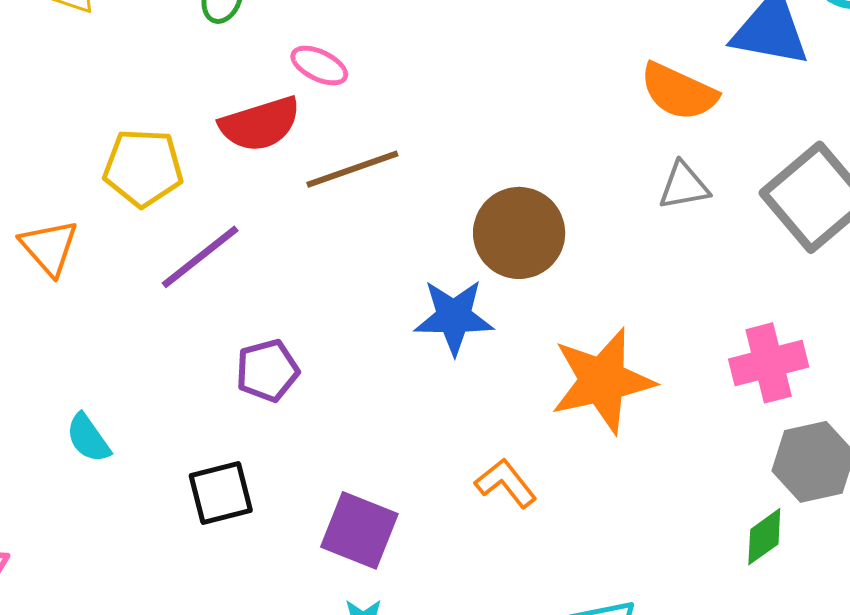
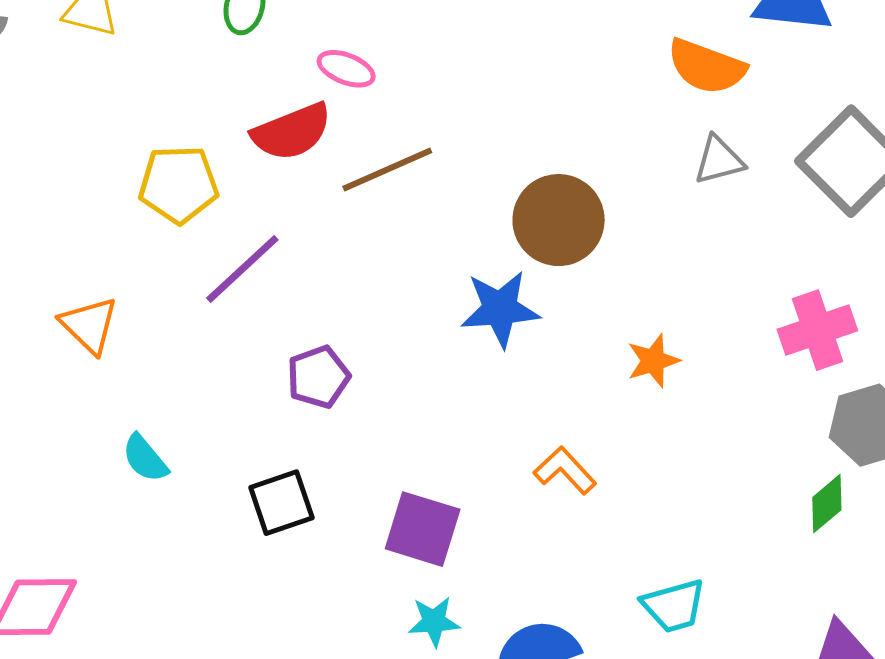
orange triangle: (49, 247) -> (89, 325), moved
orange star: (602, 381) -> (653, 361), size x0.5

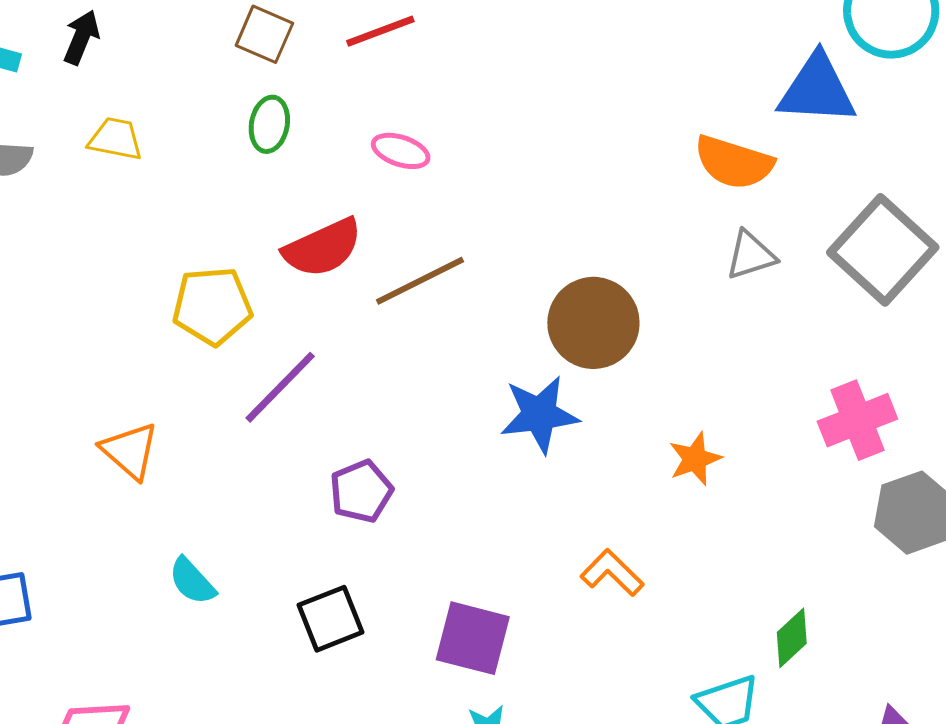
pink ellipse: (346, 69) -> (401, 151), moved
green diamond: (827, 504) -> (792, 638), moved

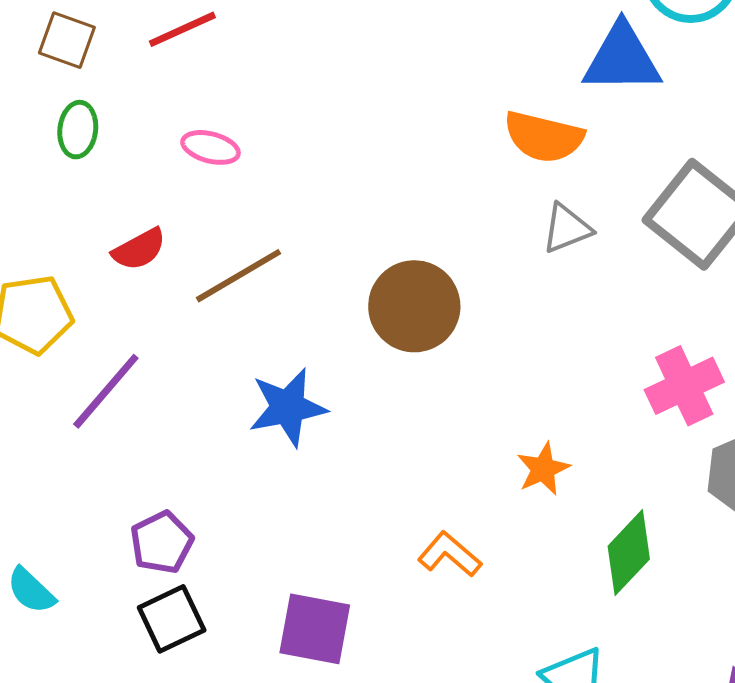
red semicircle: (323, 248) -> (139, 249), size x0.7
blue star: (539, 414) -> (288, 407), moved
orange star: (695, 459) -> (543, 469), moved
purple pentagon: (361, 491) -> (162, 542), moved
green diamond: (792, 638) -> (629, 553), moved, size x1.4

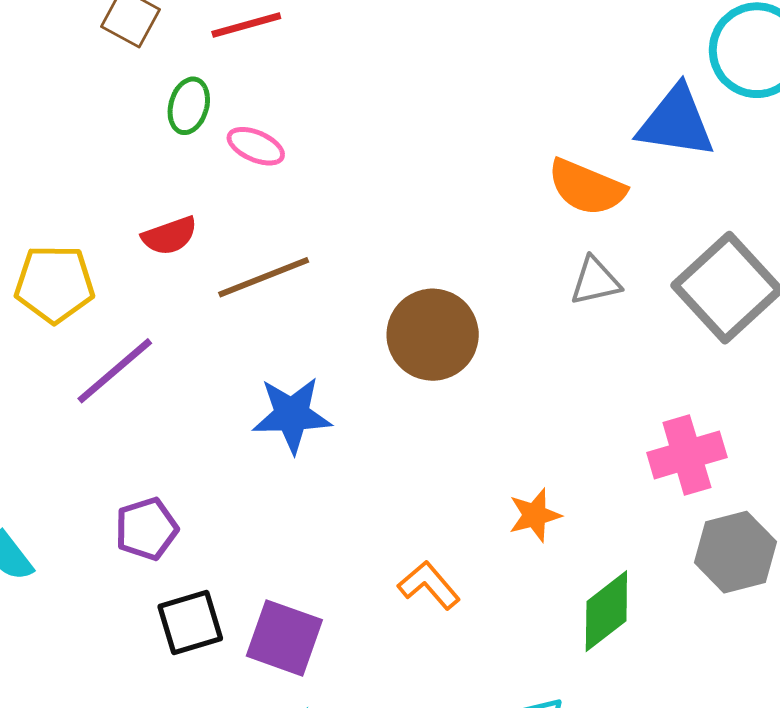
green ellipse: (78, 130) -> (189, 106), moved
black square: (172, 619) -> (190, 623), moved

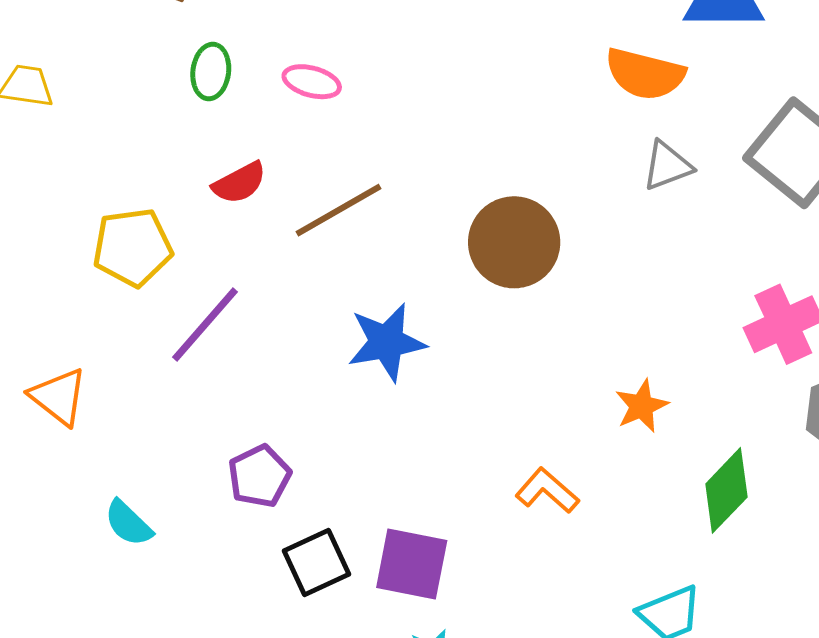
green ellipse: (189, 106) -> (211, 72), moved

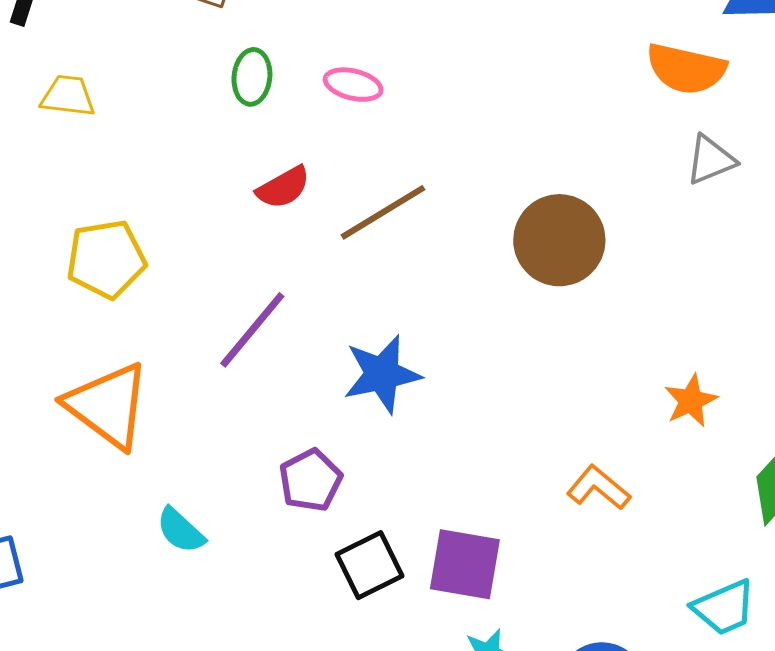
yellow pentagon: (133, 247) -> (106, 259), moved
blue star: (387, 342) -> (382, 374), moved
orange triangle: (59, 397) -> (108, 406), size x1.5

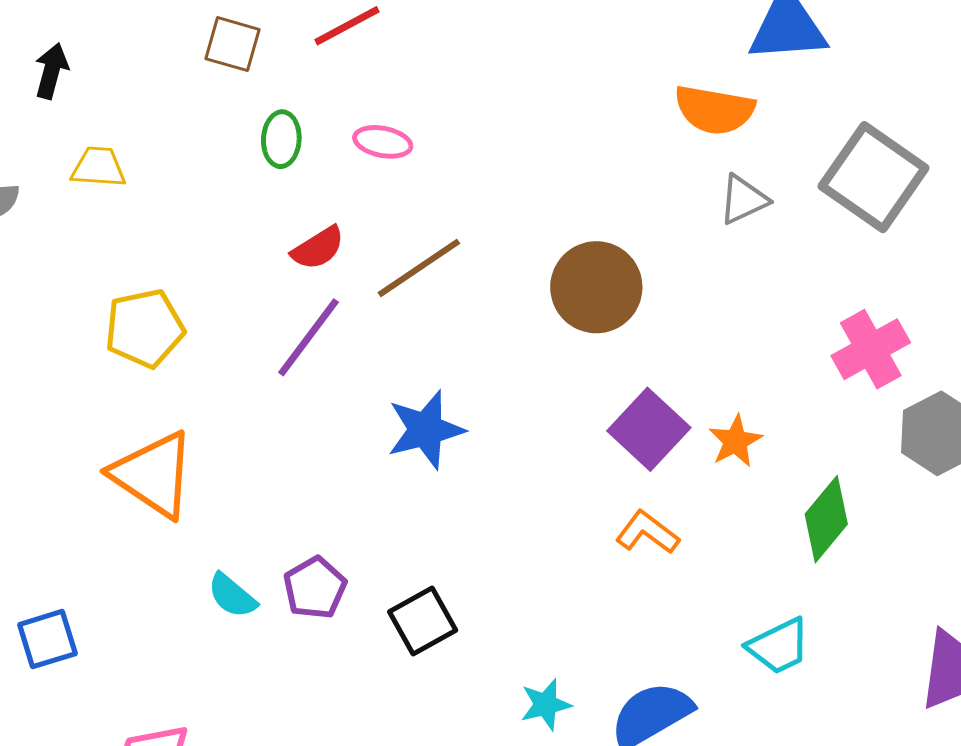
purple line: (252, 330) -> (308, 337), moved
purple pentagon: (310, 480) -> (315, 588), moved
purple square: (465, 564) -> (649, 429), moved, turned 36

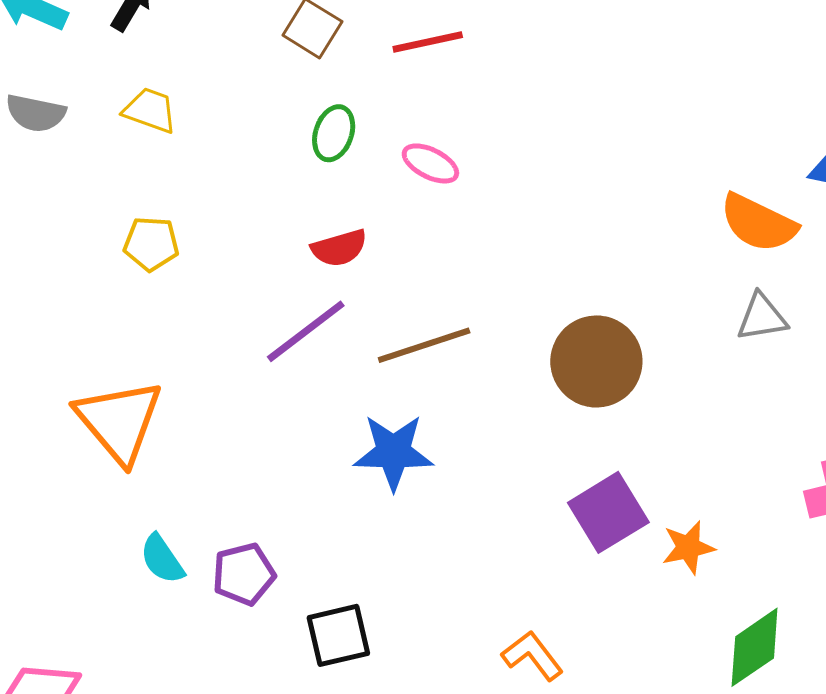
brown line: (419, 268) -> (424, 345), moved
yellow pentagon: (145, 328) -> (151, 244), moved, size x0.7
orange L-shape: (647, 532) -> (532, 656), moved

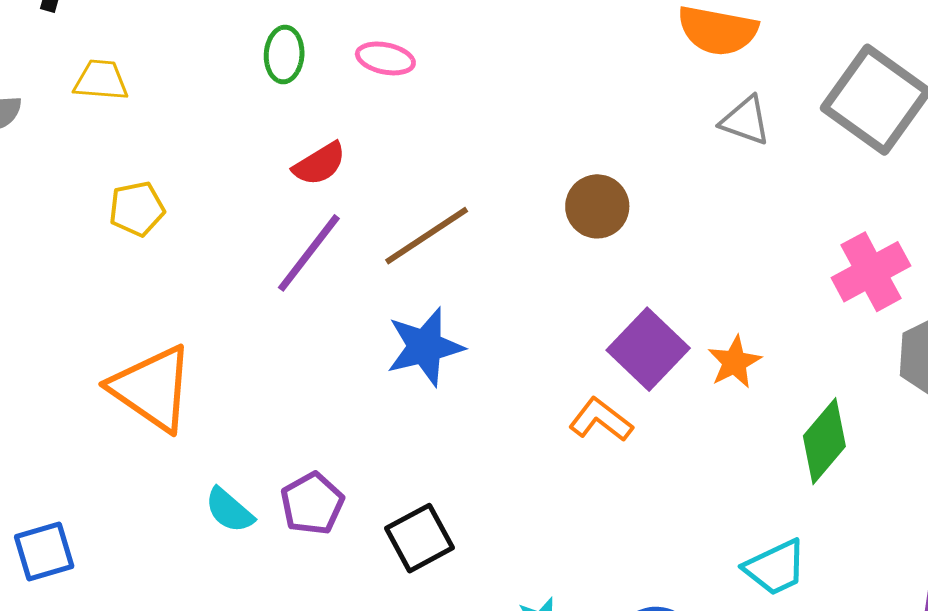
gray triangle: (762, 317) -> (745, 121), turned 44
brown circle: (596, 361) -> (597, 206), size x0.7
orange L-shape: (532, 656) -> (601, 420), moved

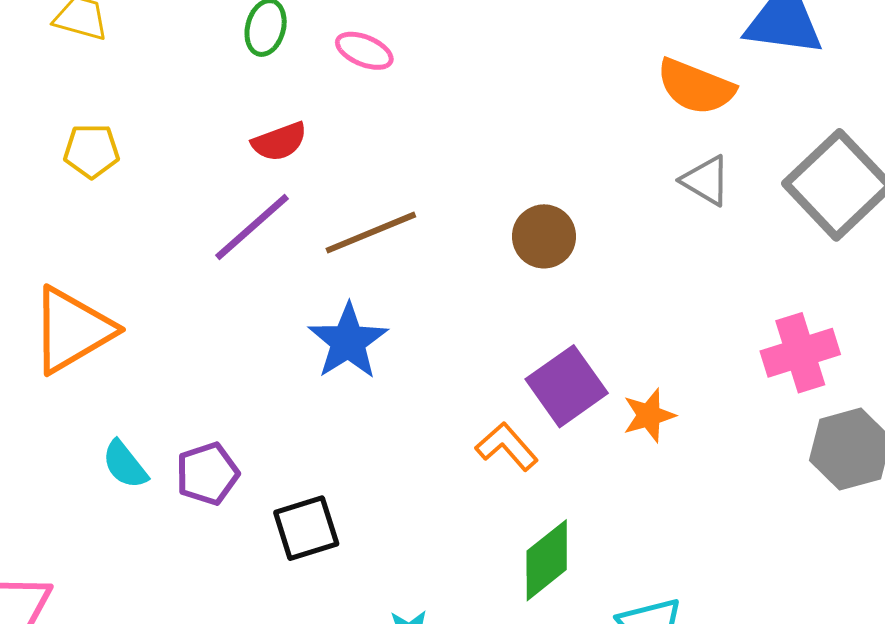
blue star: (425, 347) -> (348, 341), turned -30
orange triangle: (152, 388) -> (72, 330), turned 44
green diamond: (824, 441) -> (547, 560), moved

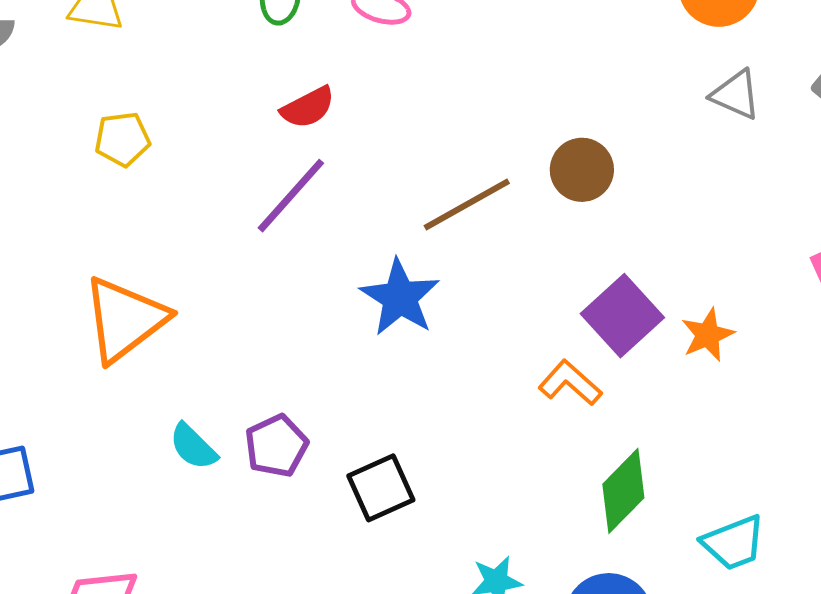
brown line: (371, 233) -> (467, 204), moved

